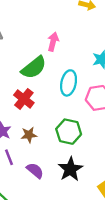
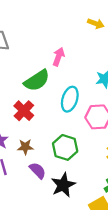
purple semicircle: (35, 171) -> (38, 170), moved

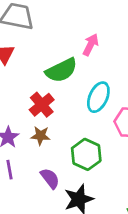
brown star: (25, 147) -> (40, 136), moved

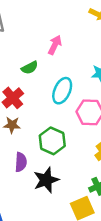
green semicircle: (61, 70) -> (30, 68), size x0.6
purple semicircle: (50, 178) -> (21, 162), turned 42

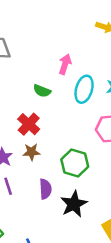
green semicircle: (30, 68) -> (42, 91), turned 56
cyan ellipse: (62, 91) -> (84, 89), moved

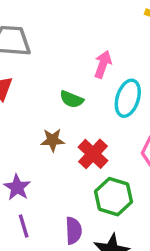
red cross: (29, 124) -> (93, 154), moved
brown star: (32, 152) -> (53, 140), moved

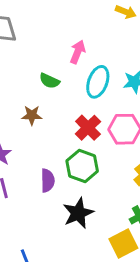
red cross: (93, 154) -> (88, 128), moved
purple semicircle: (74, 231) -> (48, 181), moved

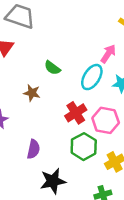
pink arrow: (78, 52) -> (108, 54), moved
green hexagon: (82, 166) -> (84, 147), moved

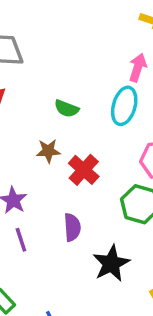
red cross: (76, 113) -> (84, 170), moved

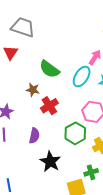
green semicircle: (67, 109) -> (49, 69), size x1.5
black star: (111, 263) -> (50, 162), turned -30

